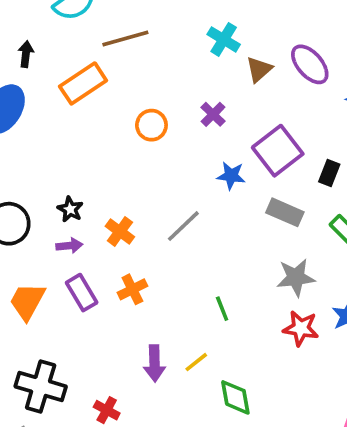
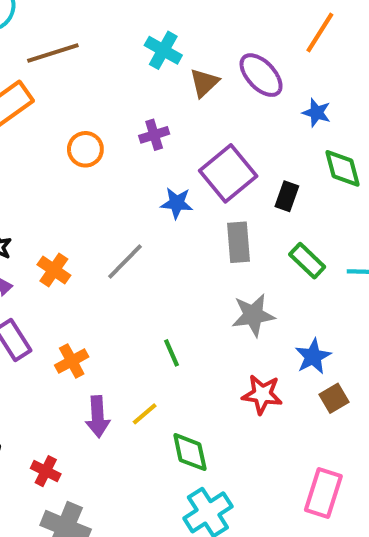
purple cross: (213, 114) -> (154, 135), turned 30
gray rectangle: (285, 212) -> (239, 242), turned 64
orange cross: (132, 289) -> (72, 361), moved
red star: (301, 328) -> (262, 394), moved

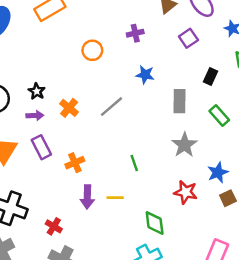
orange circle: (85, 149) -> (92, 50), moved
purple square: (228, 173) -> (188, 38), moved, size x0.6
gray star: (253, 315) -> (184, 145), turned -30
yellow line: (145, 414) -> (115, 198), turned 35
green diamond: (190, 452) -> (155, 223), moved

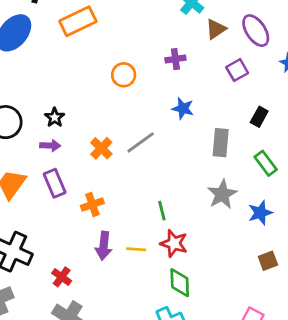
orange cross: (69, 108) -> (101, 148), moved
blue star: (218, 172) -> (260, 213), moved
red star: (186, 192) -> (174, 243), moved

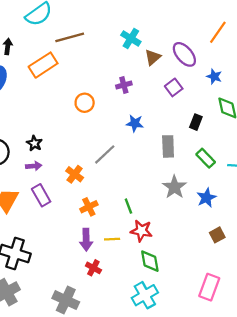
orange cross: (101, 148) -> (75, 174), moved
orange cross: (92, 204) -> (89, 207), moved
red cross: (62, 277) -> (93, 268), moved

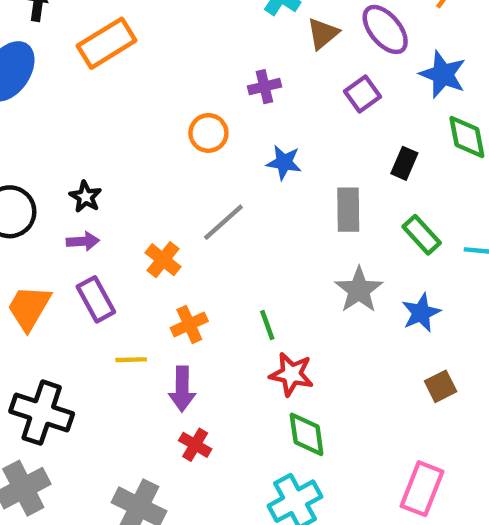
blue star: (214, 76) -> (443, 74), size x1.5
orange circle: (85, 103) -> (208, 133), moved
yellow line: (112, 239) -> (131, 360), moved

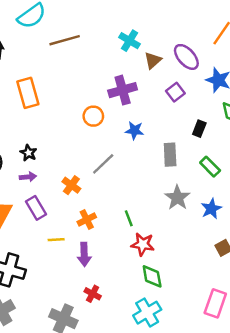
orange rectangle: (107, 43) -> (28, 93), moved, turned -72
purple cross: (264, 87) -> (123, 90), size x1.6
red cross: (195, 445) -> (93, 294), moved

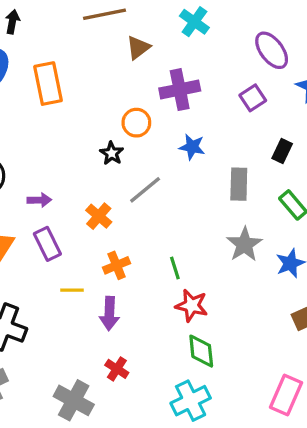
brown triangle: (153, 60) -> (138, 48), moved
black star: (28, 153) -> (112, 153), moved

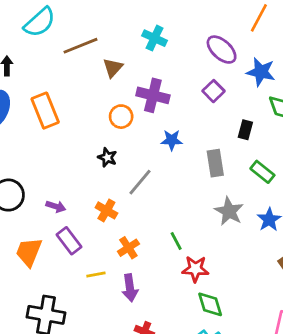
purple cross: (180, 90) -> (153, 95), turned 36
orange circle: (136, 123) -> (121, 117), moved
purple arrow: (39, 200) -> (56, 206), turned 30

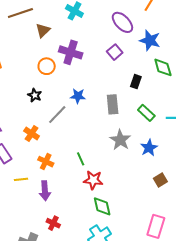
blue star: (172, 140) -> (78, 96), moved
orange cross: (128, 248) -> (46, 162), turned -35

